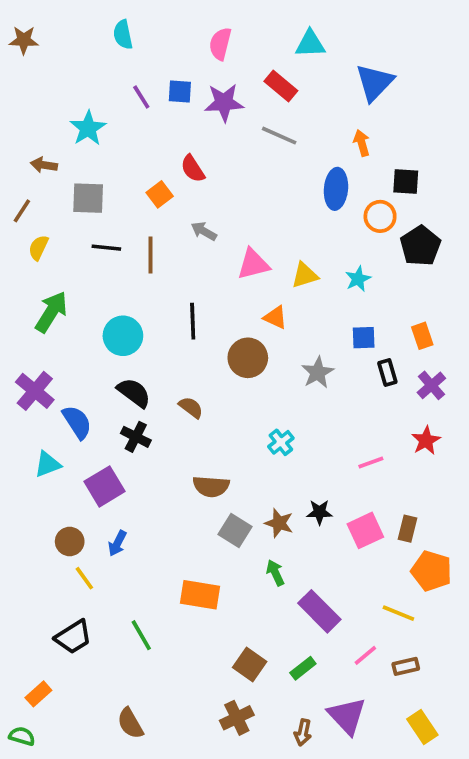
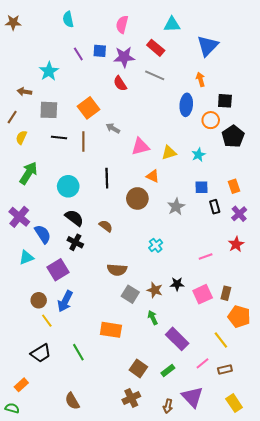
red semicircle: (193, 169) -> (120, 83), moved
orange square: (160, 194) -> (89, 108), size x1.5
blue arrow: (117, 543) -> (65, 301), size x1.5
yellow line: (398, 613) -> (221, 340), turned 30

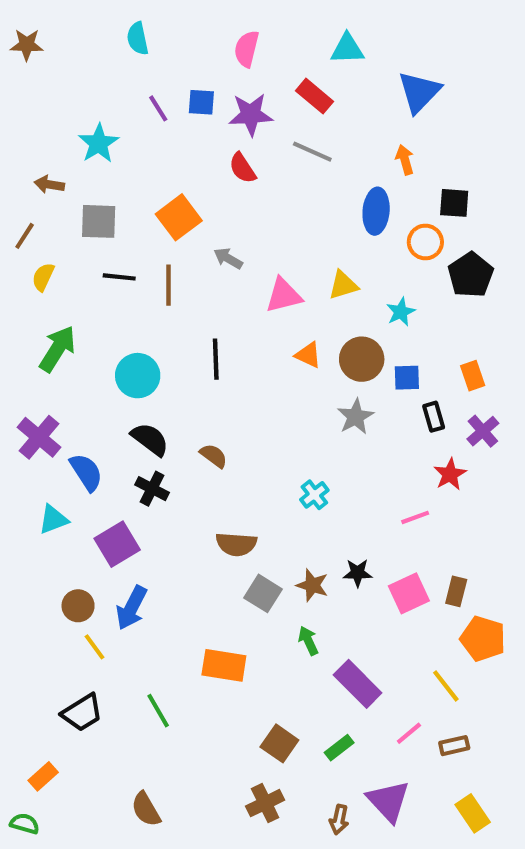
yellow triangle: (169, 153) -> (343, 285), moved
brown circle: (137, 198) -> (362, 359), moved
red star: (236, 244) -> (450, 474), moved

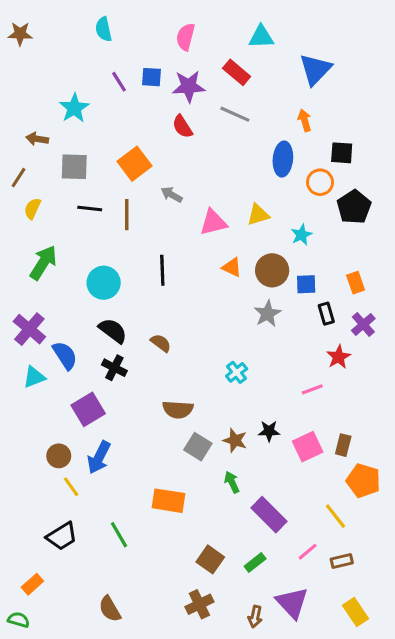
cyan triangle: (53, 519) -> (34, 377), moved

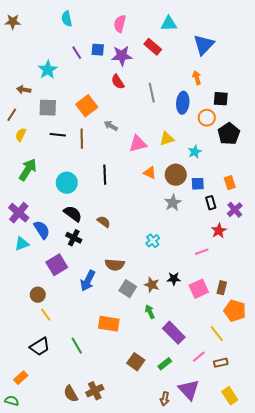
gray line: (235, 114) -> (152, 93), moved, turned 54
blue arrow: (99, 457) -> (88, 281), moved
brown cross: (199, 604) -> (95, 391), moved

